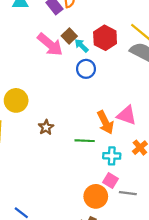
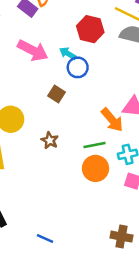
brown square: (69, 36) -> (57, 94), moved
cyan arrow: (81, 46) -> (68, 53), moved
orange circle: (96, 196) -> (96, 168), moved

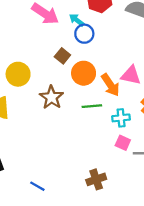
brown star: (50, 140) -> (51, 97), size x1.5
orange circle: (96, 168) -> (84, 73), moved
brown cross: (121, 237) -> (96, 179), moved, turned -36

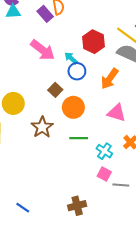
orange arrow: (110, 85) -> (110, 79), moved, turned 65
cyan cross: (121, 118) -> (104, 151), turned 35

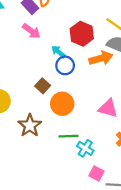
pink arrow: (43, 50) -> (31, 31), moved, size x0.7
orange arrow: (110, 79) -> (101, 58), moved, turned -140
cyan cross: (104, 151) -> (85, 148), moved

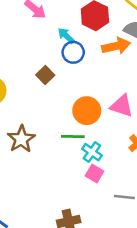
orange circle: (62, 104) -> (87, 111), moved
brown star: (30, 126) -> (21, 139), moved
pink square: (97, 173) -> (94, 173), moved

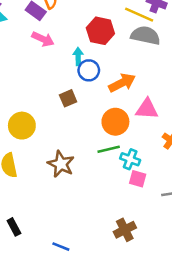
cyan arrow: (66, 36) -> (78, 56), turned 60
orange arrow: (116, 46) -> (122, 83), moved
brown square: (45, 75) -> (68, 98), turned 36

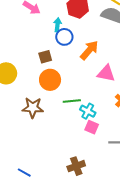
orange arrow: (122, 83) -> (89, 50), turned -30
orange circle: (115, 122) -> (50, 80), moved
brown star: (61, 164) -> (33, 108), turned -30

